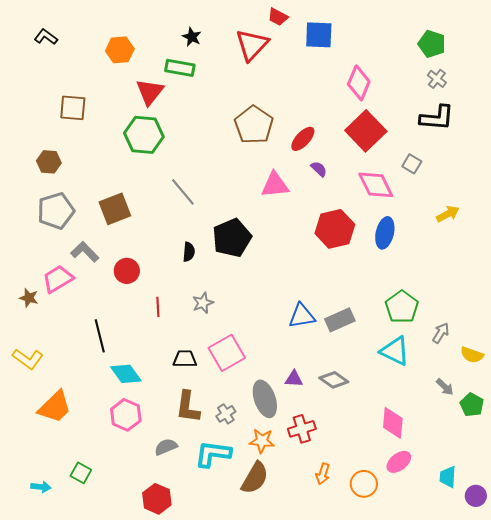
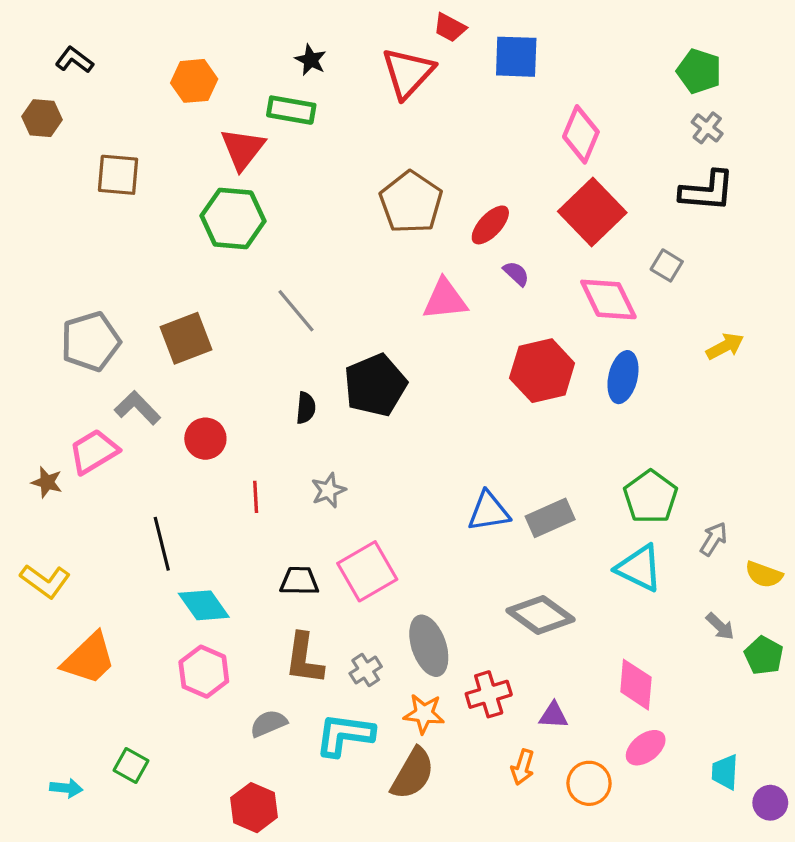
brown hexagon: (49, 162) -> (42, 118), moved
purple triangle: (294, 379) -> (553, 715), moved
gray diamond: (334, 380) -> (540, 615), size x1.4

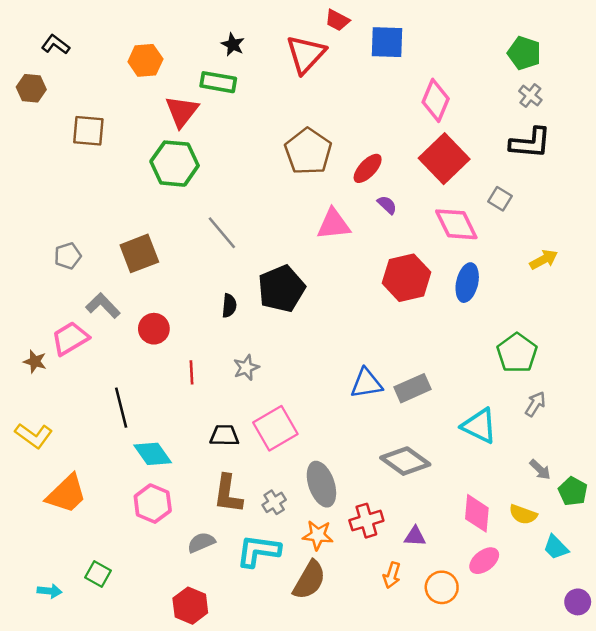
gray pentagon: (91, 341) -> (68, 256), size x0.6
green pentagon: (651, 497) -> (517, 353), moved
yellow semicircle: (764, 575) -> (523, 514), moved
cyan trapezoid: (725, 772) -> (556, 547), moved, turned -48

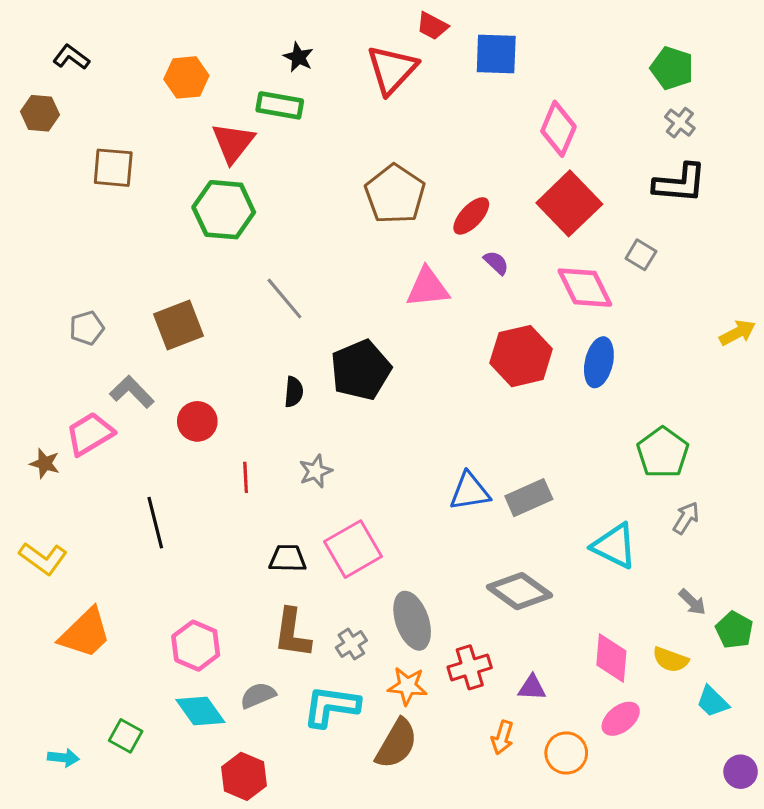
yellow arrow: (544, 259) -> (737, 333), moved
cyan diamond: (153, 454) -> (200, 711), moved

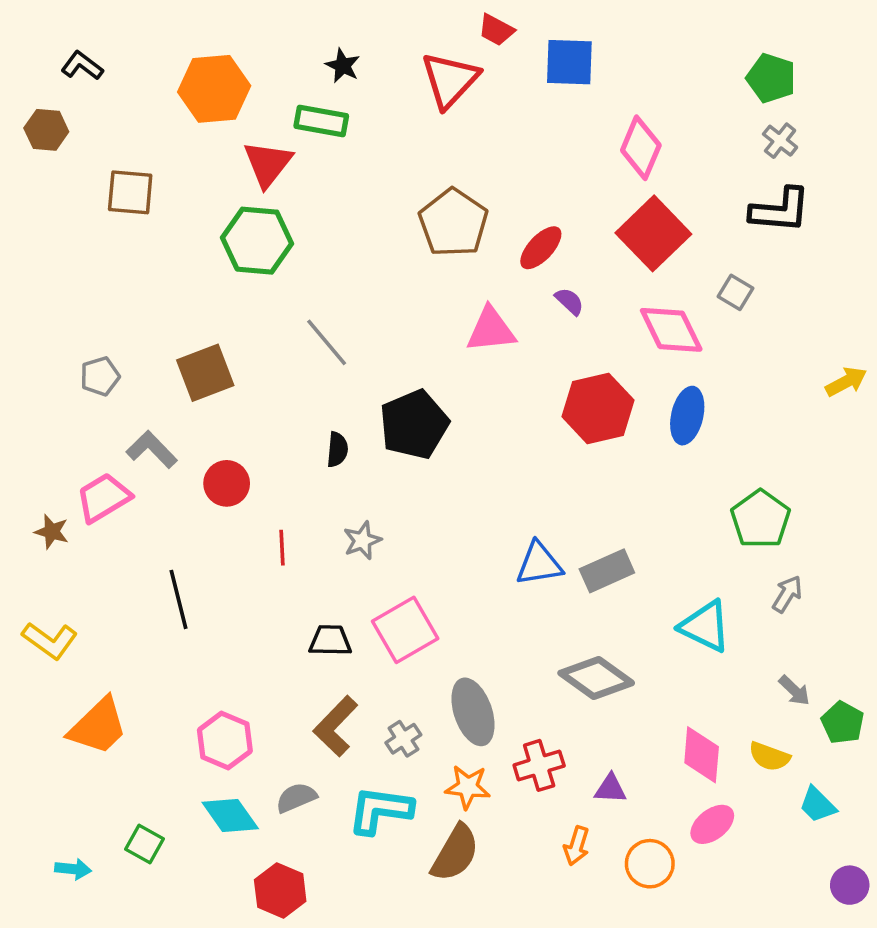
orange hexagon: (186, 77) -> (214, 89), size x1.4
brown L-shape: (292, 633) -> (336, 726), turned 36

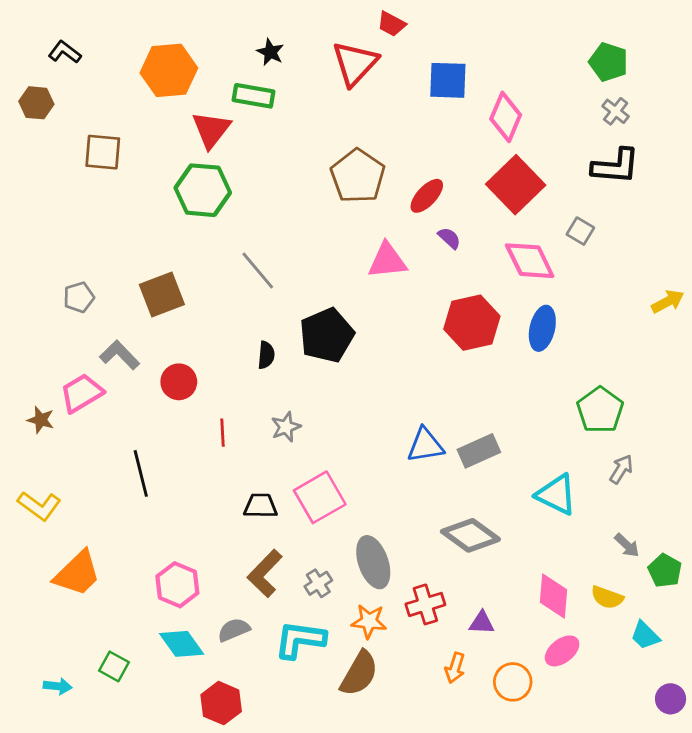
blue square: (569, 62) -> (448, 80), moved

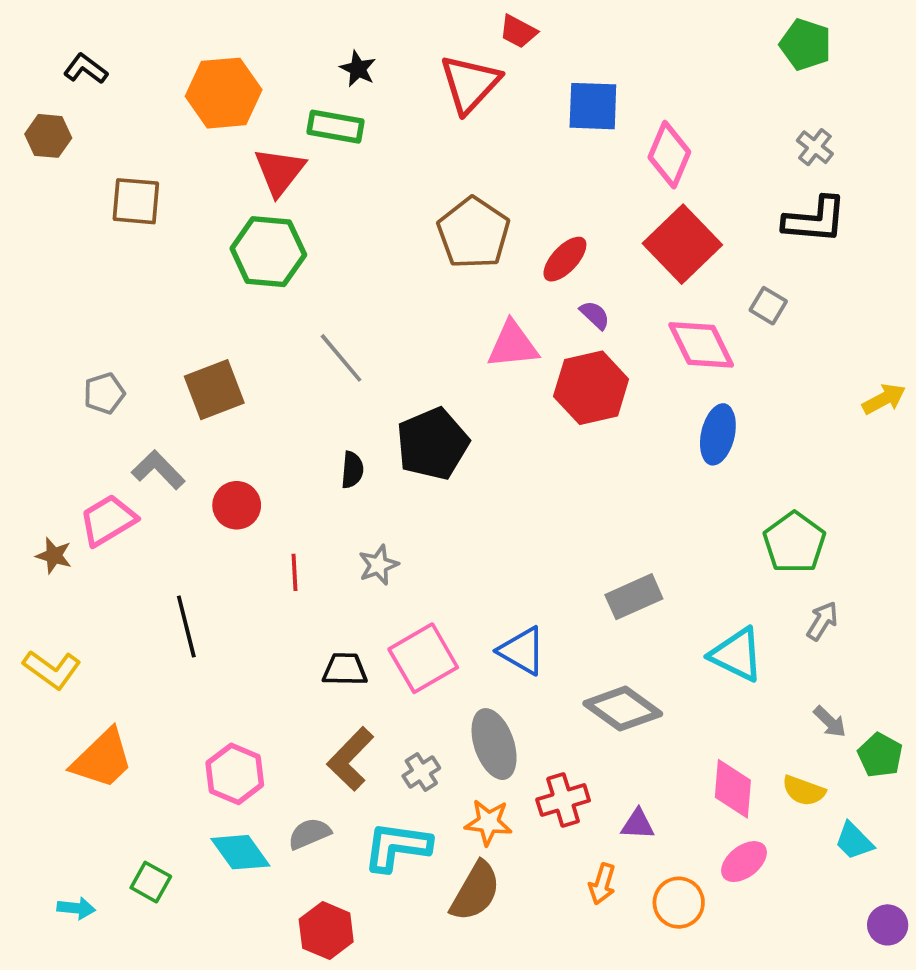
green pentagon: (609, 62) -> (806, 45), moved
red hexagon: (472, 323) -> (591, 388), moved
blue triangle: (425, 445) -> (522, 651), moved, turned 39
red hexagon: (221, 703) -> (326, 931), moved

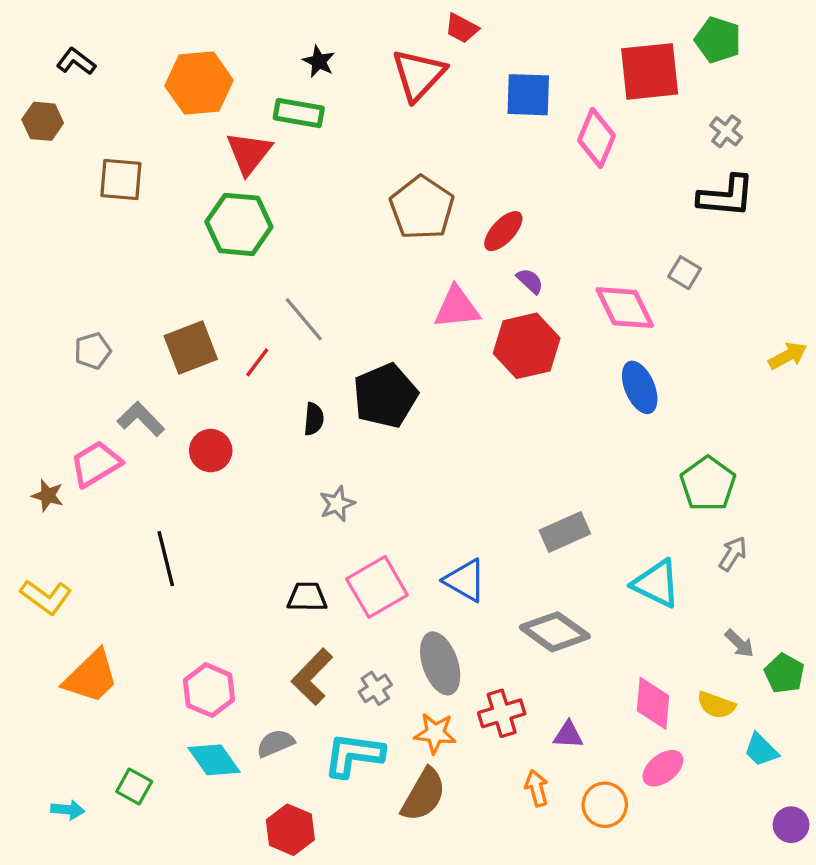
red square: (682, 244) -> (650, 71), moved, turned 38
blue ellipse: (718, 434) -> (640, 387), turned -36
red line: (294, 572) -> (257, 362), moved, turned 40
orange arrow: (602, 884) -> (537, 788), turned 148

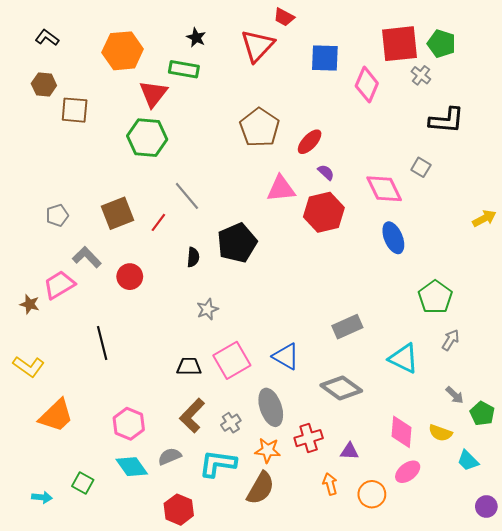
green pentagon: (718, 40) -> (441, 44), moved
brown hexagon: (43, 121) -> (44, 85), moved
gray cross: (726, 131) -> (421, 75), moved

